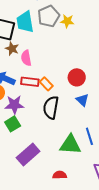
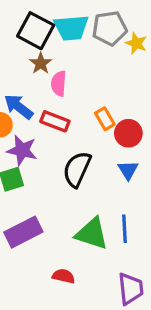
cyan trapezoid: (25, 22) -> (71, 28), turned -100
orange rectangle: (46, 84) -> (105, 119), moved

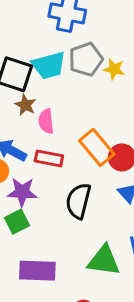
orange rectangle: (105, 119) -> (97, 147), size x1.6
purple rectangle: (23, 232) -> (37, 271), turned 39

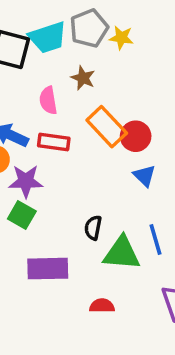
brown star: (25, 105) -> (83, 78), moved
black semicircle: (78, 201) -> (93, 228), moved, size x0.6
green square: (17, 222) -> (22, 215), turned -30

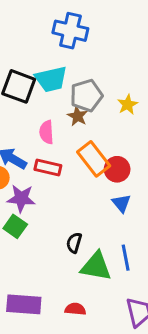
gray pentagon: (89, 28) -> (86, 96), moved
yellow star: (121, 38) -> (128, 104), moved, turned 30
purple rectangle: (48, 269) -> (24, 304), moved

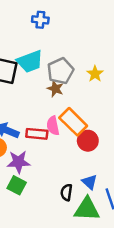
blue cross: (70, 31) -> (40, 20), size x0.6
pink semicircle: (46, 132) -> (53, 126), moved
red circle: (117, 169) -> (88, 141), moved
blue triangle: (121, 203) -> (90, 182), moved

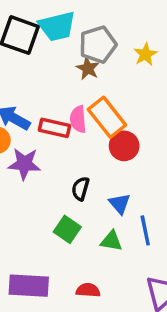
green square: (17, 185) -> (67, 229), moved
black semicircle: (66, 192) -> (80, 189), moved
green triangle: (87, 209) -> (111, 241), size x0.6

